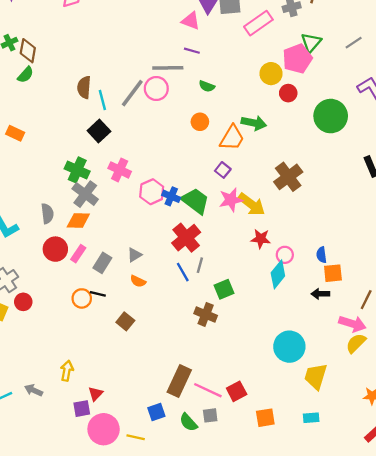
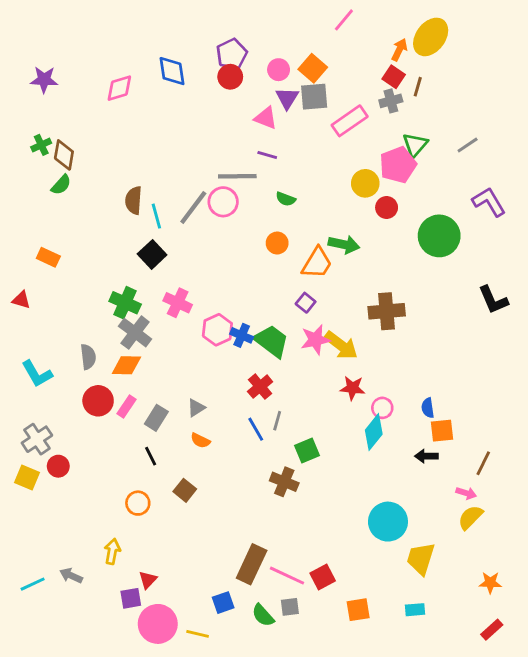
brown cross: (288, 177) -> (387, 311), turned 32
red cross: (186, 238) -> (260, 387), size x0.7
black line: (98, 294) -> (151, 456), turned 49
orange circle: (82, 298) -> (138, 503), moved
pink arrow: (352, 324) -> (466, 493), size x0.6

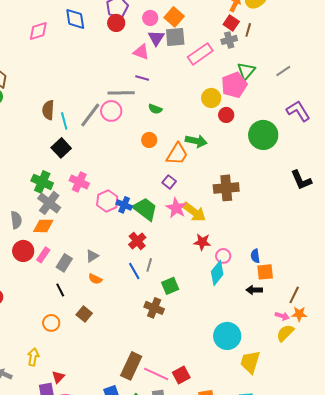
pink star: (316, 340) -> (176, 208), turned -30
orange star: (490, 583) -> (299, 314), moved

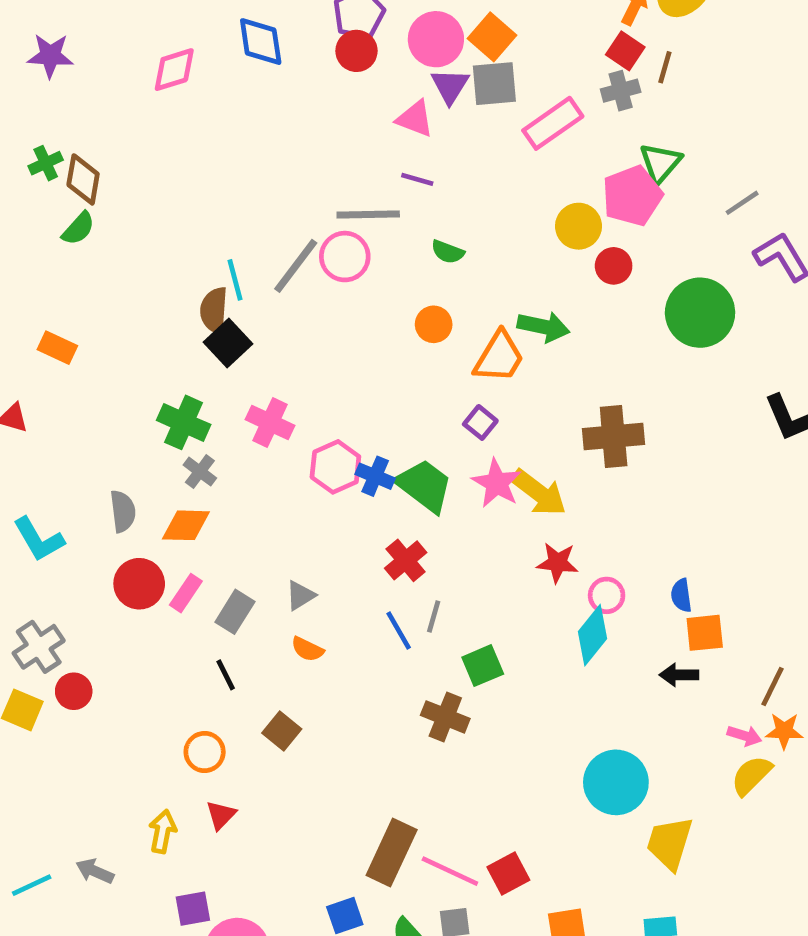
pink circle: (150, 18) -> (436, 39), size x1.5
gray line: (283, 71) -> (742, 203), moved
brown semicircle: (48, 110) -> (214, 310), moved
gray cross: (49, 203) -> (200, 472), size x0.6
red triangle: (58, 377) -> (221, 815), moved

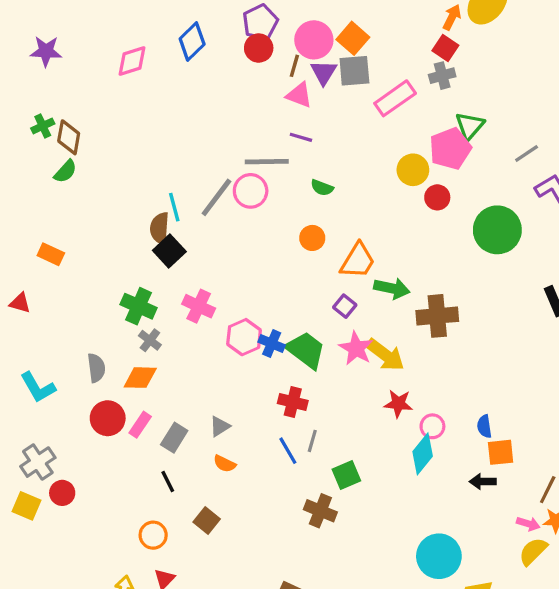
blue diamond: (261, 42) -> (192, 42), turned 54
brown line: (665, 67) -> (294, 66), moved
green arrow: (543, 327) -> (392, 288), moved
red cross: (406, 560) -> (293, 402), turned -36

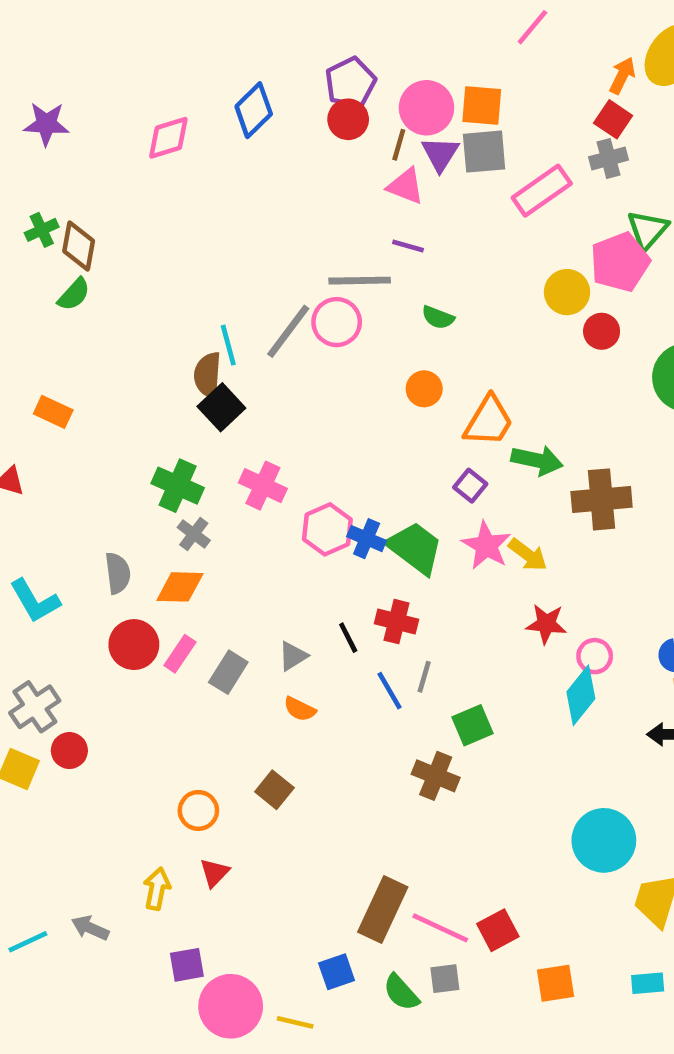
orange square: (353, 38) -> (482, 105), turned -36
yellow arrow: (385, 355) -> (528, 555), size x0.7
black line: (168, 482) -> (348, 638), moved

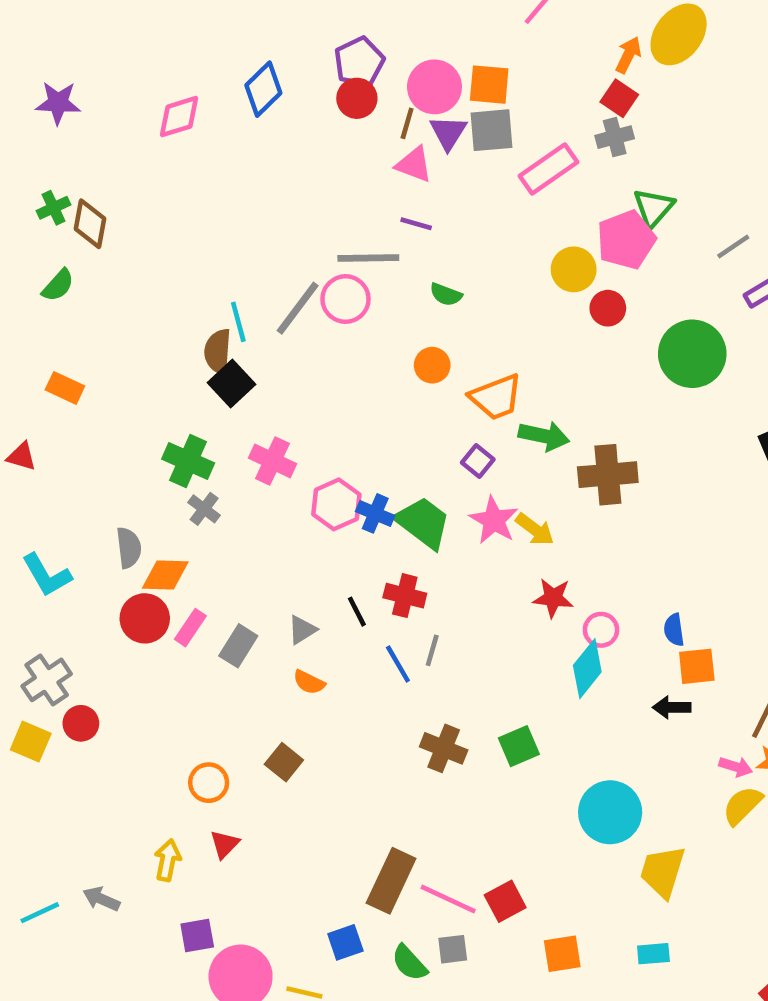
green semicircle: (74, 294) -> (58, 285), moved
orange trapezoid: (489, 421) -> (496, 397), turned 38
orange diamond: (180, 587) -> (165, 575), moved
green square: (473, 725) -> (519, 746), moved

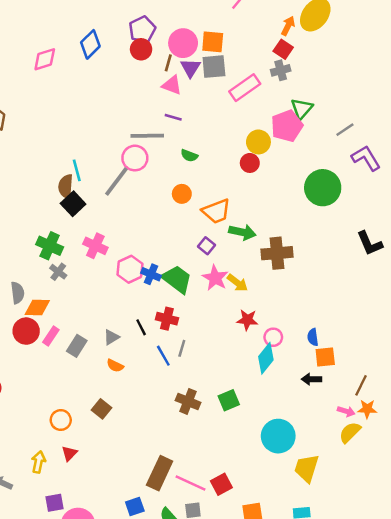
gray line: (298, 308) -> (116, 182), moved
red circle: (608, 308) -> (250, 163), moved

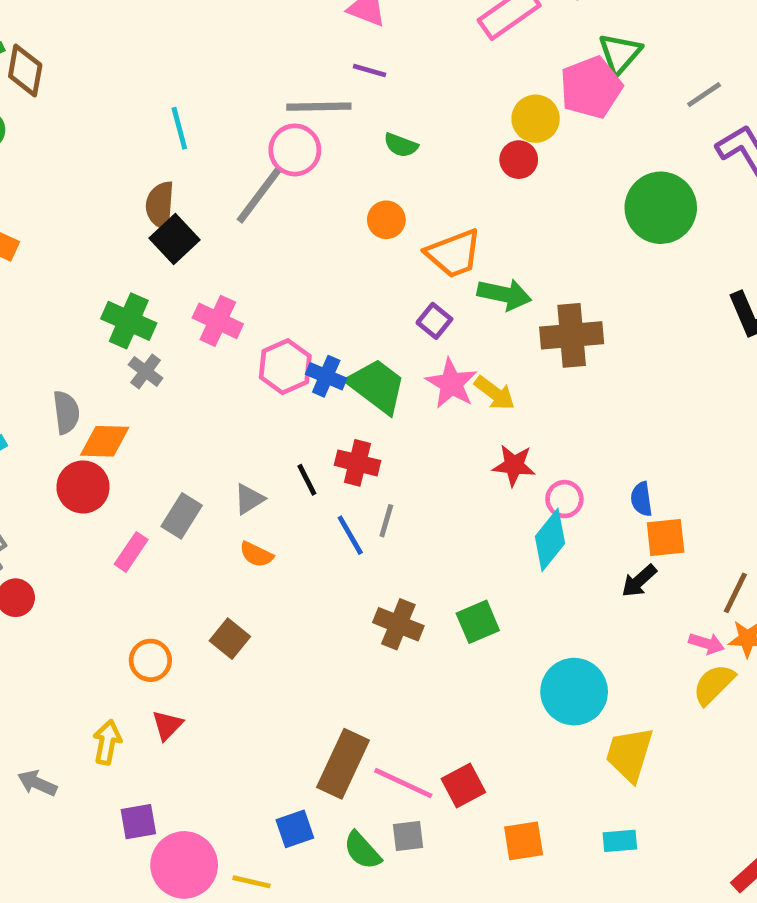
cyan line: (77, 170) -> (179, 128), moved
pink rectangle: (51, 336) -> (131, 552), moved
black arrow: (312, 379) -> (639, 581), turned -42

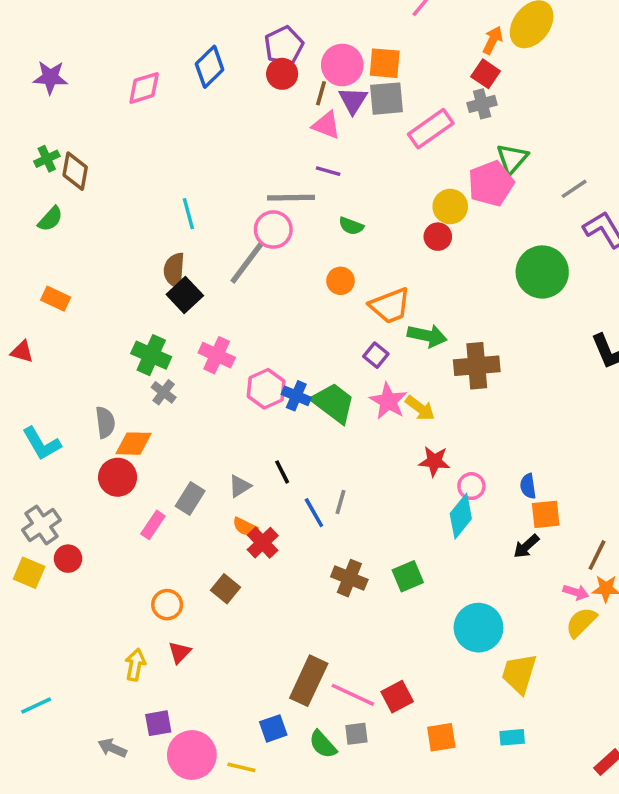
red cross: (357, 463) -> (263, 543), moved, turned 32
gray arrow: (37, 783) -> (112, 748), moved

